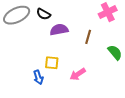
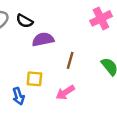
brown line: (88, 37) -> (70, 60), moved

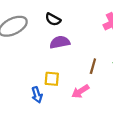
black semicircle: (25, 21) -> (53, 19), moved
brown line: (70, 60) -> (93, 66), moved

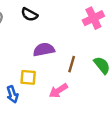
purple semicircle: (60, 42) -> (44, 50), moved

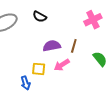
brown line: (72, 64) -> (74, 46), moved
pink arrow: (58, 91) -> (62, 65), moved

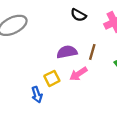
black semicircle: (40, 17) -> (78, 15), moved
yellow square: (39, 69) -> (52, 78), turned -32

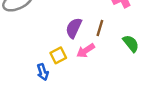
purple semicircle: (67, 52) -> (74, 28), turned -54

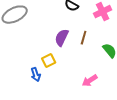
pink arrow: (86, 51) -> (90, 81), moved

